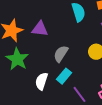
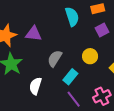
cyan rectangle: (64, 76) -> (70, 77), moved

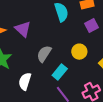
purple triangle: (34, 34) -> (23, 29), turned 36

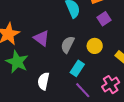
purple triangle: (23, 29) -> (41, 38), moved
gray semicircle: (44, 54) -> (68, 45), moved

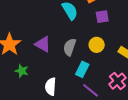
purple square: (104, 19) -> (102, 17), turned 32
green star: (17, 62) -> (22, 71), size x0.6

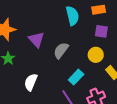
yellow circle: (97, 45) -> (96, 55), moved
cyan rectangle: (82, 69) -> (76, 77), moved

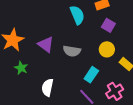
purple square: (101, 31) -> (108, 25), turned 32
gray semicircle: (61, 50) -> (72, 51), turned -108

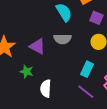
gray semicircle: (72, 51) -> (62, 39), moved
green star: (21, 68) -> (27, 72), moved

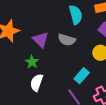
green star: (27, 72) -> (32, 62), moved

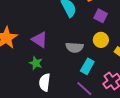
gray semicircle: (67, 40) -> (74, 47), moved

